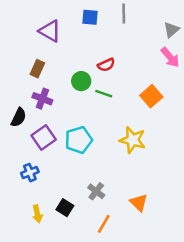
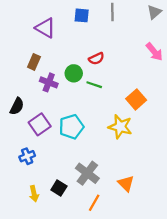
gray triangle: (171, 30) -> (154, 12), moved
orange square: (151, 96) -> (136, 99), moved
purple cross: (42, 99) -> (49, 82), moved
gray cross: (96, 191) -> (87, 173), size x1.5

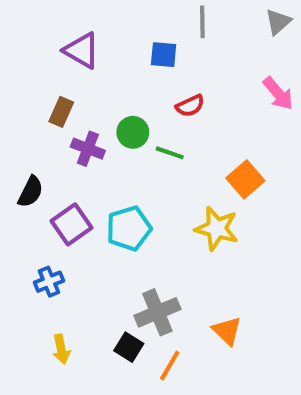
blue square: (82, 15) -> (164, 55), moved
red semicircle: (96, 59) -> (190, 106), moved
gray cross: (87, 173) -> (157, 312), turned 30
black square: (59, 188) -> (129, 347), moved

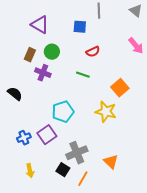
gray triangle: (278, 22) -> (136, 11), turned -40
green circle: (133, 132) -> (52, 52), moved
black semicircle: (31, 192) -> (15, 94), turned -77
purple square: (71, 224) -> (47, 135), moved

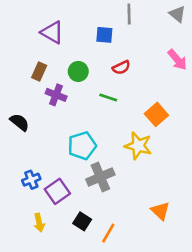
green circle: (52, 52) -> (78, 71), moved
purple square: (47, 135) -> (57, 191), moved
gray cross: (77, 153) -> (100, 177), moved
orange triangle: (111, 162) -> (160, 211), moved

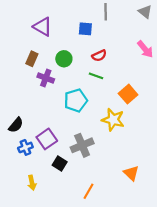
green line: (108, 97) -> (96, 76), moved
black semicircle: (20, 122) -> (16, 125), moved, turned 91
cyan pentagon: (82, 146) -> (76, 100), moved
purple square: (57, 191) -> (47, 139), moved
black square: (82, 221) -> (60, 163), moved

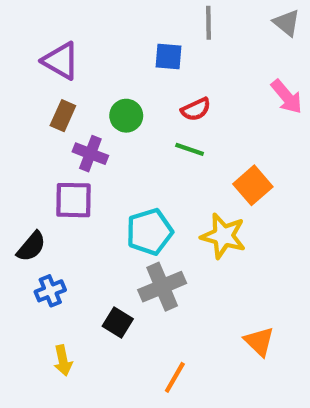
purple triangle: (43, 27) -> (61, 61), moved
cyan pentagon: (76, 100) -> (149, 232), moved
purple square: (47, 139) -> (73, 200), moved, turned 36

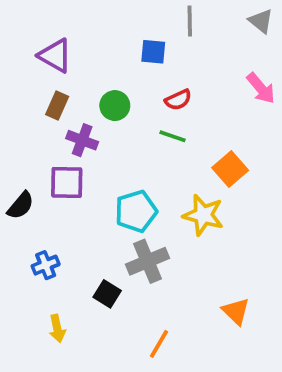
black semicircle: (31, 247) -> (21, 205), moved

